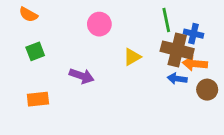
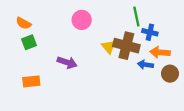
orange semicircle: (28, 15) -> (23, 23), moved
blue cross: (194, 34) -> (150, 32), moved
brown cross: (177, 50) -> (126, 46), moved
yellow triangle: (132, 57) -> (108, 47), turned -40

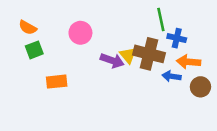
pink circle: (82, 20) -> (80, 33), moved
purple arrow: (67, 62) -> (112, 60), moved
orange rectangle: (31, 81) -> (57, 82), moved

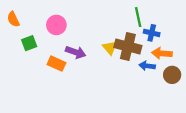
orange semicircle: (28, 27) -> (13, 19), moved, turned 35
pink circle: (80, 33) -> (56, 25), moved
purple arrow: (112, 60) -> (76, 52), moved
orange rectangle: (57, 82) -> (56, 64), moved, turned 30

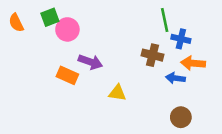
green square: (29, 43) -> (50, 17), moved
brown cross: (128, 47) -> (152, 55), size x0.7
yellow triangle: (110, 48) -> (117, 93), moved, turned -42
brown circle: (172, 75) -> (181, 117), moved

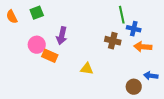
pink circle: (67, 29) -> (37, 45), moved
purple arrow: (90, 62) -> (62, 36), moved, turned 84
blue arrow: (175, 78) -> (151, 76), moved

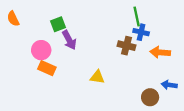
green square: (37, 13) -> (58, 24), moved
blue cross: (134, 29) -> (141, 32), moved
purple arrow: (62, 36) -> (69, 40), turned -42
orange rectangle: (50, 56) -> (47, 68), moved

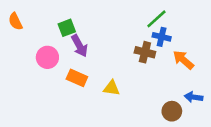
green line: (137, 16) -> (156, 19), turned 60
orange arrow: (160, 52) -> (183, 60), turned 36
orange rectangle: (47, 68) -> (77, 78), moved

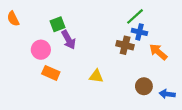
orange rectangle: (77, 78) -> (51, 73), moved
blue arrow: (194, 97) -> (167, 94), moved
brown circle: (172, 111) -> (144, 86), moved

